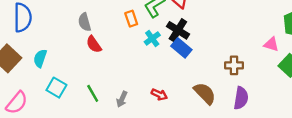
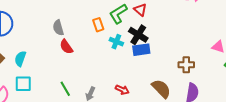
cyan cross: (152, 38) -> (116, 42), turned -32
blue rectangle: (181, 48) -> (141, 50), turned -48
cyan square: (56, 88) -> (23, 84), moved, turned -30

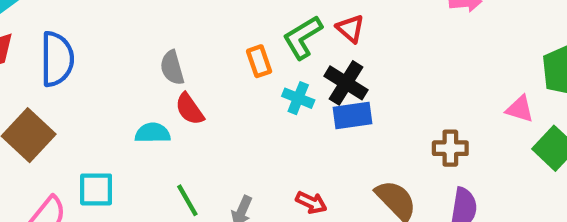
cyan semicircle: (20, 59) -> (153, 133), moved, turned 70

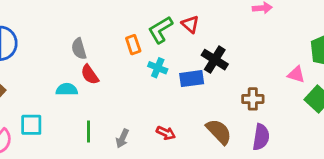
black cross: (346, 83) -> (215, 60), moved
green line: (187, 200) -> (88, 132), turned 30

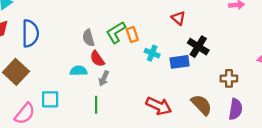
green L-shape: (160, 30) -> (116, 32), moved
red arrow: (166, 133) -> (159, 106), size x1.6
gray arrow: (122, 138) -> (104, 78), moved

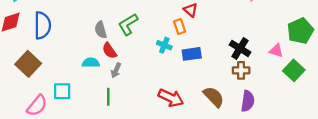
orange rectangle: (132, 35) -> (180, 27), moved
black cross: (198, 47) -> (240, 48), moved

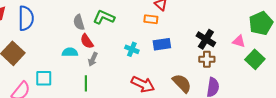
green L-shape: (128, 24) -> (104, 17), turned 55
orange rectangle: (180, 27) -> (151, 19), turned -64
cyan cross: (164, 45) -> (132, 49), moved

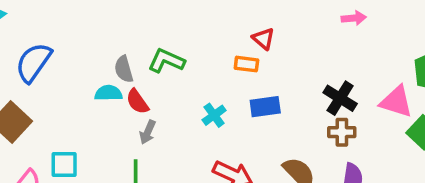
blue semicircle: (26, 18) -> (33, 62), turned -145
pink triangle: (239, 41) -> (396, 102), size x1.5
cyan cross: (132, 49) -> (214, 115), turned 32
cyan semicircle: (70, 52) -> (108, 93), moved

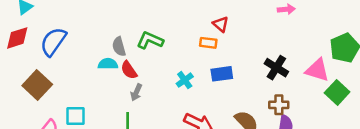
brown cross: (342, 132) -> (279, 105), moved

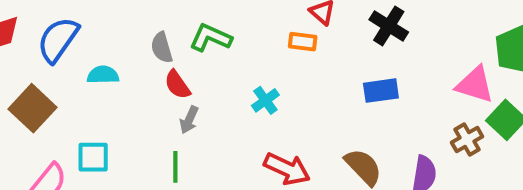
cyan semicircle: (108, 64) -> (103, 75), moved
black cross: (276, 68) -> (389, 26), moved
blue rectangle: (222, 74) -> (381, 91), moved
brown cross: (279, 105) -> (467, 139), moved, turned -30

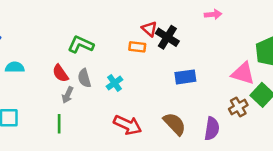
black cross: (389, 26) -> (167, 37), moved
gray semicircle: (162, 47) -> (84, 78), moved

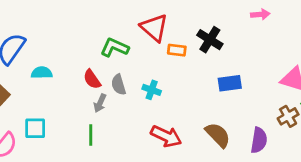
red triangle: (149, 29) -> (154, 28), moved, size x1.6
cyan cross: (114, 83) -> (152, 90), turned -35

